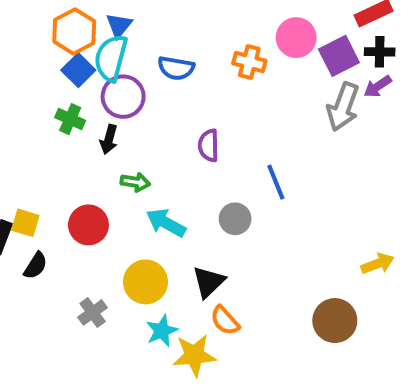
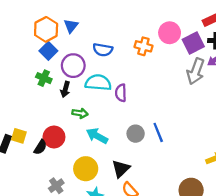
cyan semicircle: (111, 58) -> (98, 83), moved, turned 80
blue line: (276, 182) -> (158, 132), moved
black semicircle: (36, 266) -> (40, 147), moved

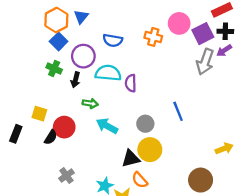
blue line: (158, 132) -> (178, 111), moved
yellow square: (19, 136) -> (39, 114), moved
yellow circle: (86, 169) -> (150, 150), moved
black triangle: (121, 169) -> (131, 159), turned 30

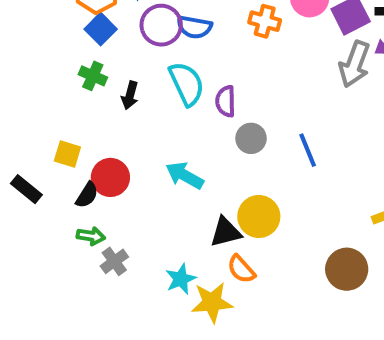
purple circle: (83, 56) -> (161, 25), moved
cyan semicircle: (108, 73) -> (187, 84), turned 60
green arrow: (90, 103) -> (91, 236), moved
gray circle: (145, 124) -> (251, 138), moved
black rectangle: (16, 134) -> (26, 189), turned -72

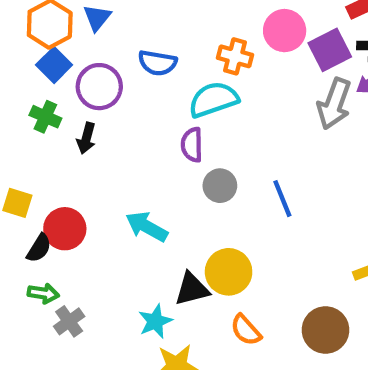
purple circle: (161, 25) -> (99, 87), moved
cyan semicircle: (187, 84) -> (213, 99), moved, turned -84
orange semicircle: (241, 269) -> (246, 330), moved
cyan star: (181, 279) -> (155, 321), moved

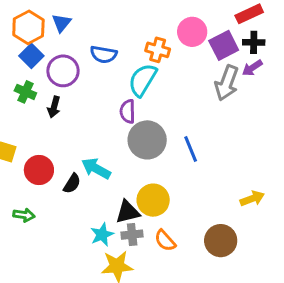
cyan semicircle: (213, 99) -> (143, 80), turned -40
gray circle: (220, 186) -> (147, 140), size x1.6
black semicircle: (39, 248) -> (72, 184), moved
gray cross: (69, 321) -> (132, 235), moved, turned 30

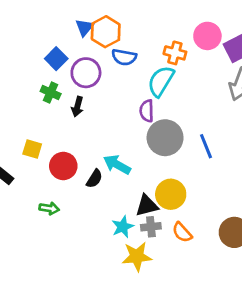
orange hexagon: (28, 27) -> (106, 32), moved

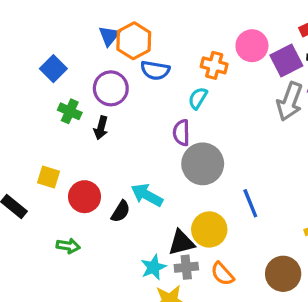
blue square: (56, 59) -> (53, 69), moved
cyan semicircle: (161, 81) -> (198, 98), size x0.6
blue line: (206, 146) -> (250, 203), moved

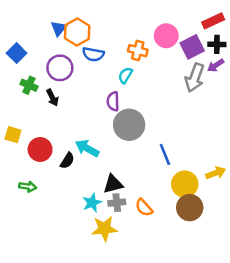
black arrow: (101, 128) -> (52, 98), turned -42
yellow circle: (209, 229) -> (185, 184), moved

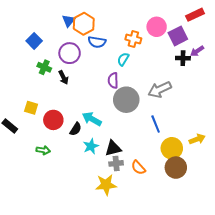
black cross: (217, 44) -> (183, 58), moved
gray arrow: (195, 78) -> (160, 90), moved, turned 45
cyan star: (92, 203) -> (91, 146), moved

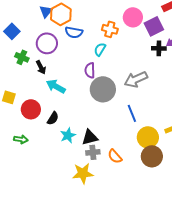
cyan arrow: (92, 119) -> (56, 86), moved

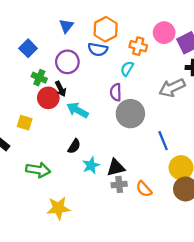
orange hexagon: (61, 14) -> (106, 29), moved
gray arrow: (136, 79) -> (172, 88), moved
red circle: (31, 109) -> (48, 98), moved
green arrow: (21, 139) -> (38, 170), size x1.5
yellow star: (83, 173) -> (58, 208), moved

